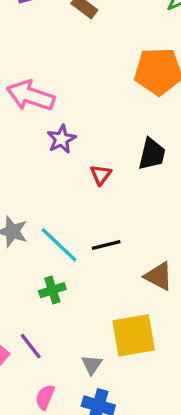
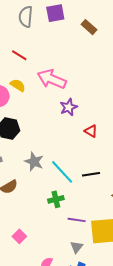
red triangle: (101, 175) -> (91, 131), turned -40
purple line: (31, 346) -> (77, 220), moved, turned -48

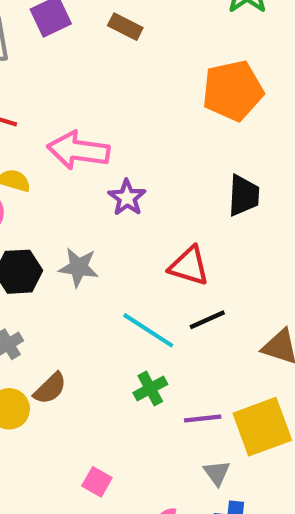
red triangle: (91, 131) -> (189, 266), moved, size x1.5
gray star: (34, 162) -> (79, 267), moved

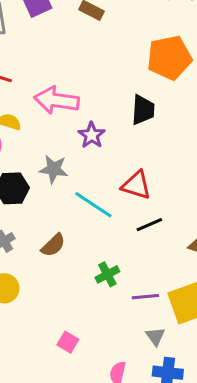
black trapezoid: (244, 195) -> (143, 110), moved
gray star: (79, 267) -> (54, 169), moved
cyan line: (148, 330) -> (93, 205), moved
brown semicircle: (50, 388) -> (53, 245), moved

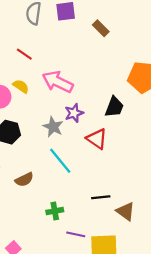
gray star: (54, 169) -> (53, 127), moved
red triangle: (136, 185) -> (97, 139), moved
black line: (149, 225) -> (101, 197), moved

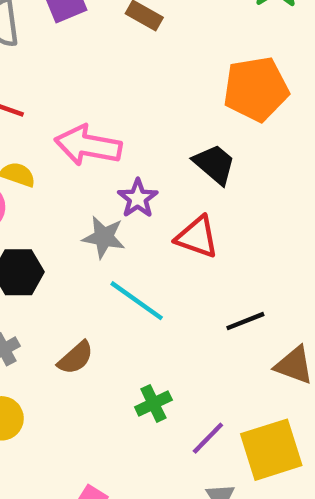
black trapezoid: (114, 107) -> (214, 164), turned -55
black line: (101, 197) -> (245, 321), moved
purple line: (76, 234) -> (208, 438), turned -42

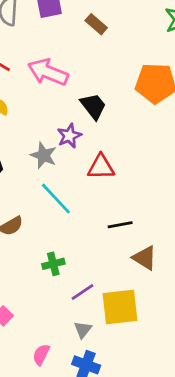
pink arrow: (88, 145) -> (48, 72), moved
black trapezoid: (214, 164) -> (93, 106), moved
red triangle: (197, 237) -> (101, 167), turned -32

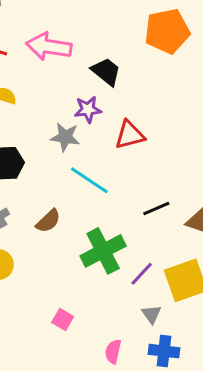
purple star: (69, 136) -> (88, 109), turned 30
black line: (120, 225) -> (156, 209), moved
green cross: (53, 264) -> (103, 251), size x1.8

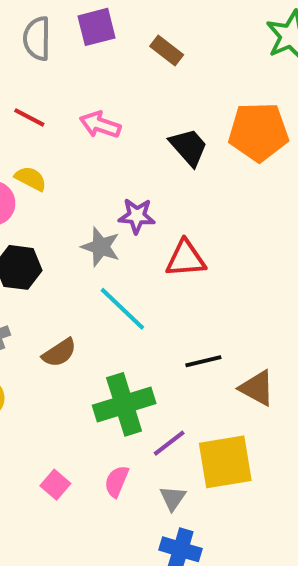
pink arrow: (49, 47) -> (100, 125), size x0.7
black trapezoid: (106, 72) -> (189, 147), moved
pink semicircle: (113, 351) -> (117, 481), moved

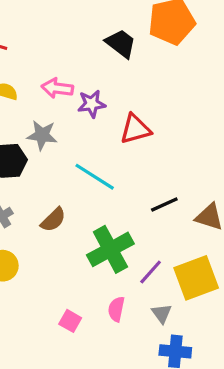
pink arrow: (100, 125) -> (57, 88), moved
gray star: (101, 247) -> (42, 135), moved

